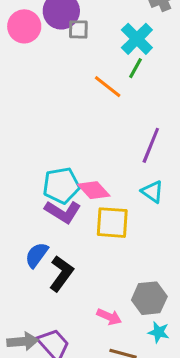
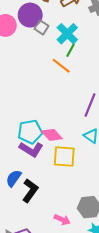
gray square: (78, 29) -> (42, 27), turned 32
cyan cross: (137, 39) -> (67, 34), moved
green line: (135, 68) -> (70, 50), moved

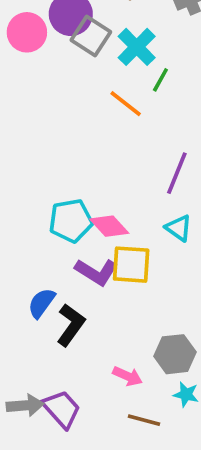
gray square: (42, 27) -> (91, 36), size x1.5
green line: (70, 50) -> (160, 80), moved
purple L-shape: (31, 149) -> (96, 272), moved

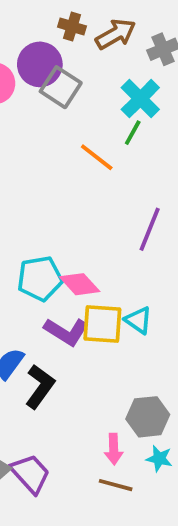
cyan cross: (137, 47) -> (140, 99), moved
cyan triangle: (179, 228) -> (138, 320), moved
pink arrow: (127, 376) -> (114, 449), moved, turned 64

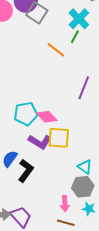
cyan triangle: (138, 320) -> (85, 167), moved

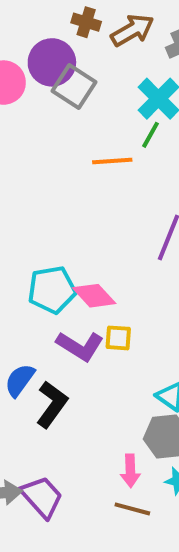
orange line: (56, 50) -> (112, 161), turned -42
yellow square: (59, 138) -> (118, 338), size x0.6

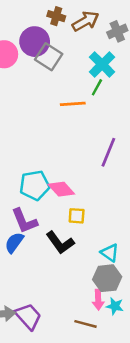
purple L-shape: (80, 346) -> (24, 221), moved, turned 36
black L-shape: (52, 404) -> (60, 243), moved, turned 108
pink arrow: (130, 471) -> (98, 300), moved

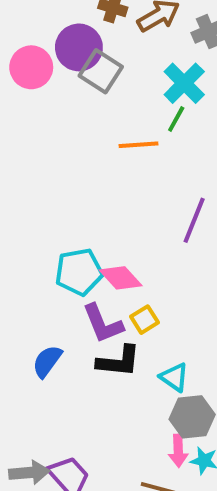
yellow square: (77, 216) -> (144, 320), turned -36
purple L-shape: (24, 221) -> (103, 324), moved
black L-shape: (60, 243) -> (119, 361), turned -48
cyan triangle: (110, 253) -> (174, 377), moved

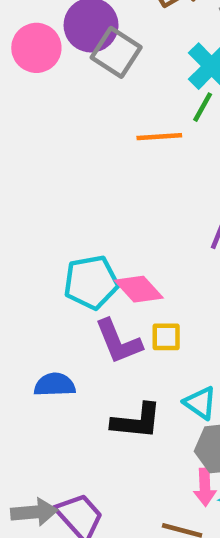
yellow square: (144, 320) -> (166, 337), turned 32
blue semicircle: (47, 361) -> (55, 385), turned 52
black L-shape: (119, 361) -> (137, 421), moved

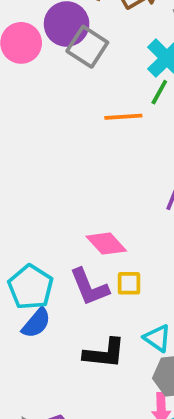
cyan pentagon: (91, 282) -> (31, 287), moved, turned -30
blue semicircle: (55, 385) -> (36, 323), turned 132

